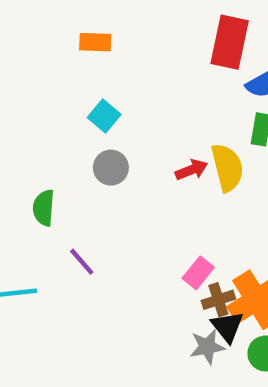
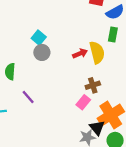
cyan square: (104, 116) -> (39, 38), moved
brown cross: (218, 300) -> (93, 85), moved

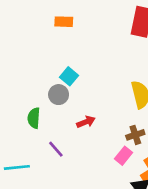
gray circle: (42, 52) -> (59, 95), moved
red arrow: (80, 54) -> (86, 122), moved

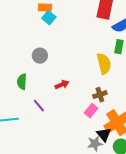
cyan square: (69, 76) -> (49, 18), moved
gray circle: (59, 95) -> (40, 56), moved

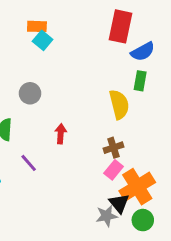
red arrow: (62, 85) -> (61, 134), turned -64
pink rectangle: (91, 111) -> (114, 170), moved

